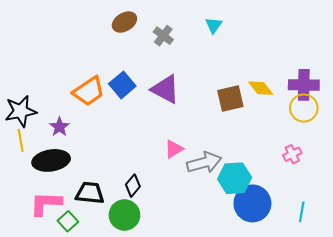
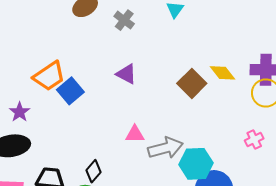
blue square: (122, 85) -> (70, 91), moved
purple triangle: (165, 89) -> (126, 74), size x0.7
brown square: (230, 99) -> (192, 83), turned -32
pink triangle: (174, 149) -> (135, 134), turned 30

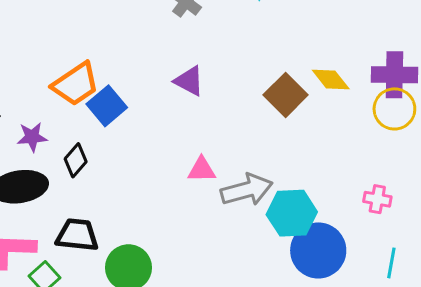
purple star: (20, 112) -> (32, 137), turned 30
pink cross: (254, 139) -> (377, 199), moved, turned 36
black diamond: (94, 171) -> (76, 160), moved

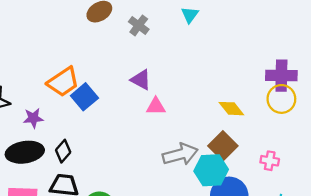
yellow diamond: (331, 79) -> (231, 109), moved
brown square: (286, 95) -> (223, 146), moved
black diamond: (76, 160) -> (63, 151), moved
pink triangle: (202, 170) -> (156, 106), moved

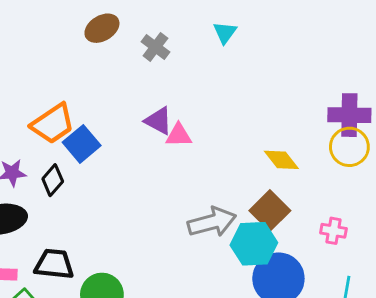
pink triangle: (156, 106) -> (179, 135), moved
black diamond: (63, 151) -> (53, 180), moved

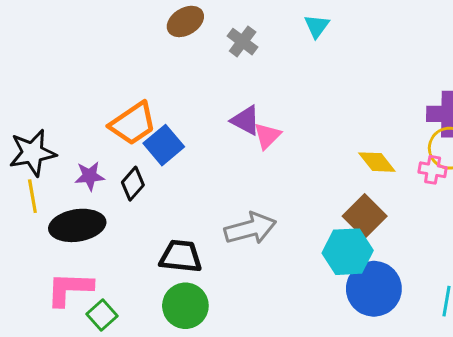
pink triangle: (179, 135) -> (267, 136), turned -44
gray arrow: (212, 222) -> (250, 229), moved
pink cross: (333, 231) -> (433, 170), moved
black trapezoid: (54, 264) -> (181, 256), moved

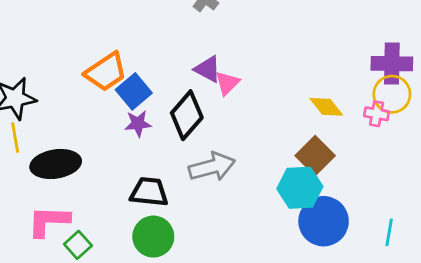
purple star: (90, 176) -> (138, 124), moved
black diamond: (133, 184) -> (187, 115), moved, size x1.6

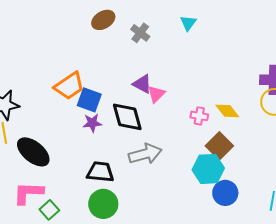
blue square: (134, 91) -> (89, 100), turned -30
pink cross: (377, 114) -> (199, 116), moved
black diamond: (187, 115) -> (127, 117), turned -56
black ellipse: (56, 164) -> (33, 152), turned 48
blue circle: (324, 221) -> (225, 193), size x0.7

